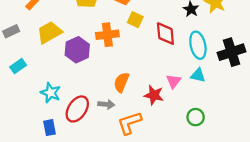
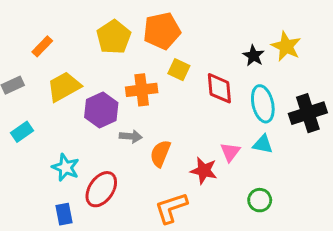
gray arrow: (106, 104) -> (131, 136), moved

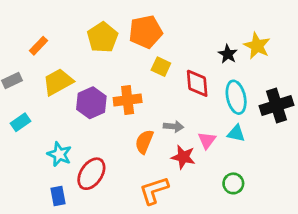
orange cross: (142, 90) -> (128, 100), moved
gray arrow: (131, 136) -> (173, 126), moved

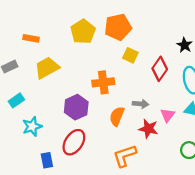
orange rectangle: (39, 46) -> (31, 38), turned 56
red diamond: (197, 83) -> (160, 69), turned 40
purple hexagon: (91, 103) -> (76, 107), moved
cyan star: (59, 154) -> (32, 126), moved, turned 30

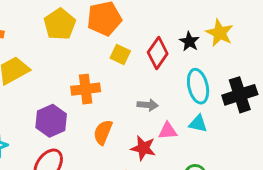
red diamond: (160, 69) -> (158, 53), moved
gray arrow: (141, 104) -> (148, 105), moved
pink triangle: (168, 115) -> (168, 131), turned 49

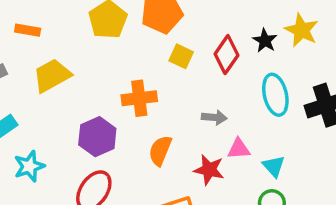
cyan triangle: (198, 124) -> (274, 166), moved, turned 36

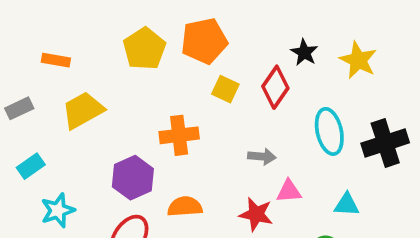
black star: (265, 41) -> (304, 52), moved
orange semicircle: (160, 151) -> (185, 207), moved, turned 64
cyan triangle: (274, 166) -> (347, 205), moved, turned -45

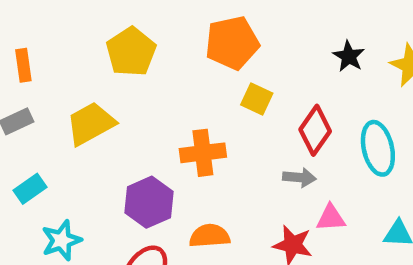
yellow pentagon: (144, 49) -> (131, 52), moved
orange rectangle: (56, 60) -> (23, 65), moved, turned 72
red diamond: (275, 87) -> (315, 130), moved

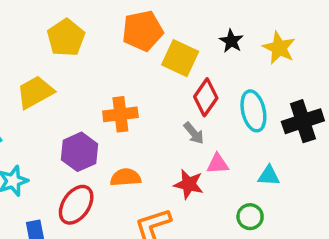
yellow square: (257, 99) -> (180, 58), moved, size x1.5
gray arrow: (299, 178) -> (194, 133), turned 45

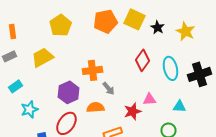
yellow square: (180, 58) -> (134, 19), moved
gray arrow: (194, 133) -> (108, 88), moved
red star: (189, 184) -> (132, 111), turned -30

